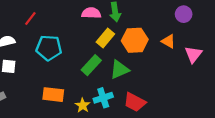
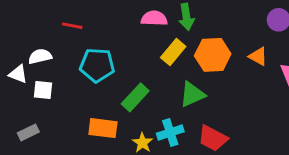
red line: (30, 18) -> (72, 26), turned 64
green rectangle: (91, 65) -> (135, 97), moved

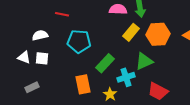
white triangle: (18, 74) -> (24, 57), moved
orange rectangle: (103, 128) -> (83, 84), turned 72
cyan cross: (170, 132) -> (126, 77), moved

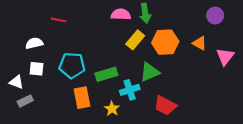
cyan pentagon: (79, 41) -> (72, 65), moved
white triangle: (24, 57) -> (16, 82), moved
green rectangle: (105, 63) -> (106, 74), turned 30

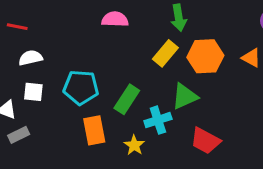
pink semicircle: (121, 14) -> (115, 19), moved
red line: (59, 20) -> (17, 27), moved
green rectangle: (106, 74) -> (127, 99), turned -40

